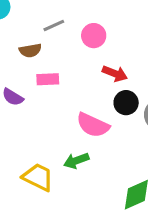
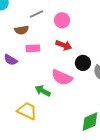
red arrow: (115, 74) -> (64, 45), moved
green arrow: (76, 161) -> (43, 91), moved, turned 49

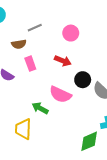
pink circle: (62, 20) -> (71, 33), moved
pink rectangle: (33, 48) -> (30, 64), turned 72
yellow trapezoid: (27, 111) -> (23, 129), turned -115

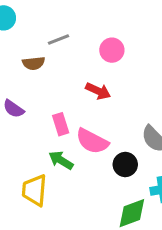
pink rectangle: (30, 64) -> (61, 124), moved
black circle: (83, 80) -> (125, 165), moved

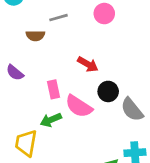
pink circle: (112, 50) -> (104, 14), moved
green arrow: (61, 160) -> (51, 120), turned -60
black circle: (125, 165) -> (108, 91), moved

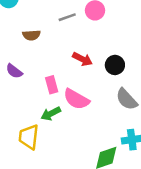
gray line: (58, 18) -> (67, 17), moved
black circle: (108, 91) -> (115, 65), moved

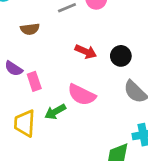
pink rectangle: (52, 85) -> (34, 81), moved
yellow trapezoid: (29, 137) -> (25, 123), moved

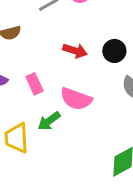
pink rectangle: (34, 81) -> (34, 84), moved

